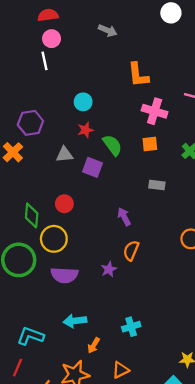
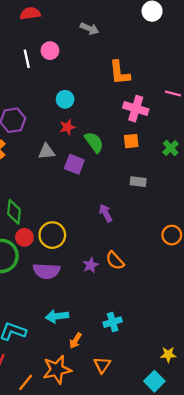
pink circle: (52, 39) -> (50, 51), moved
red circle: (64, 204) -> (24, 237), moved
yellow circle: (54, 239) -> (52, 235), moved
orange semicircle: (131, 251) -> (115, 261), moved, turned -66
orange triangle: (121, 370) -> (102, 365), turned -30

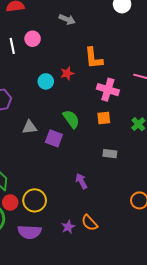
red star: (67, 127) -> (67, 73), moved

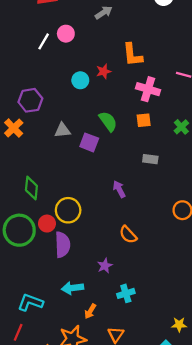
gray arrow: (67, 19) -> (104, 13), turned -56
white line: (12, 46) -> (44, 41), turned 42
red circle: (10, 202) -> (47, 224), moved
purple star: (68, 227) -> (105, 266), moved
purple semicircle: (30, 232) -> (63, 245), turned -95

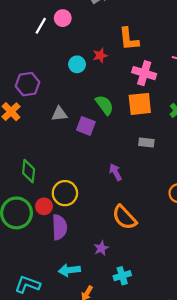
orange square: (144, 120) -> (140, 104), size x1.6
orange semicircle: (128, 235) -> (124, 217), size x1.4

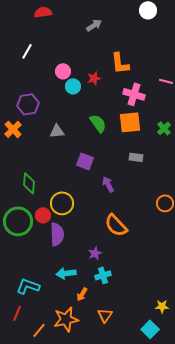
pink circle: (63, 18) -> (63, 71), moved
white line: (41, 26) -> (27, 51), moved
purple square: (86, 126) -> (85, 161), moved
cyan cross: (122, 276) -> (103, 275), moved

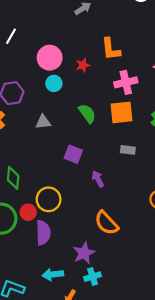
pink circle: (63, 71) -> (50, 58), size x1.5
cyan circle: (73, 86) -> (54, 83), moved
pink cross: (134, 94) -> (126, 82), turned -30
purple star: (95, 253) -> (84, 253), size x1.5

